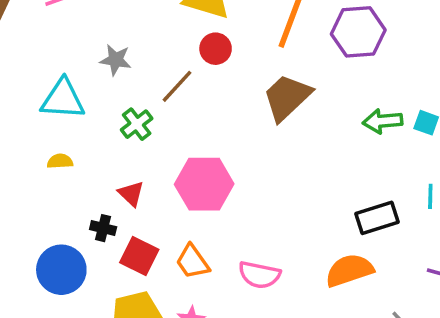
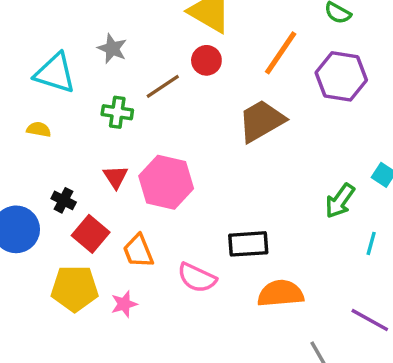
green arrow: (383, 121) -> (340, 201), moved, turned -63
green cross: (137, 124) -> (117, 112), turned 32
red triangle: (131, 194) -> (116, 177), moved
black rectangle: (377, 218) -> (248, 244), moved

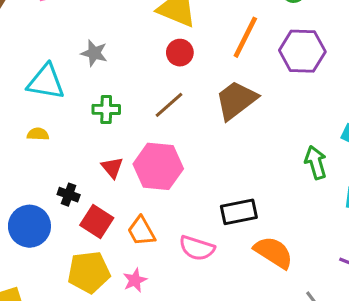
brown line: (163, 86) -> (169, 105), moved
green arrow: (340, 201) -> (316, 163), turned 136
orange semicircle: (281, 293) -> (274, 252), turned 45

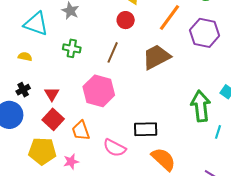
brown line: (169, 105) -> (113, 52), turned -35
green arrow: (316, 163) -> (201, 106), size x1.4
red triangle: (112, 167) -> (52, 94), moved
black cross: (69, 195) -> (23, 90), moved, turned 32

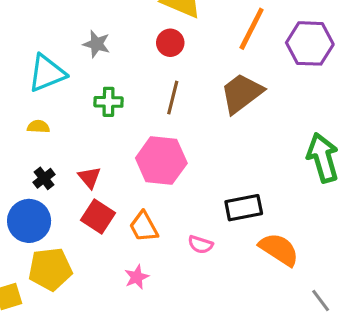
red circle: (126, 20) -> (170, 43), moved
cyan triangle: (36, 24) -> (47, 73), turned -32
pink semicircle: (115, 148) -> (200, 245), size x0.7
yellow pentagon: (42, 151) -> (50, 269), moved

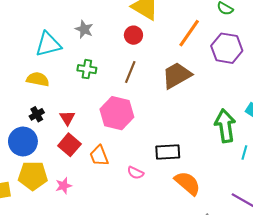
yellow semicircle: (38, 127) -> (38, 79), size x1.5
pink star: (137, 277) -> (64, 186), moved

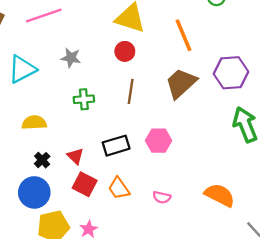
orange line: (189, 33) -> (183, 35), turned -44
cyan triangle: (48, 44) -> (22, 69), moved
purple hexagon: (227, 48) -> (231, 73), moved
pink hexagon: (117, 113) -> (159, 141), moved, size x0.7
black rectangle: (168, 152) -> (116, 146), moved

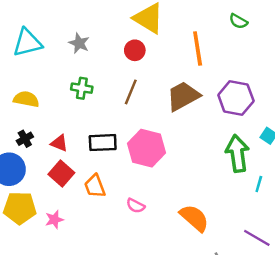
pink hexagon: (159, 141) -> (147, 148), size x1.4
red triangle: (75, 156) -> (59, 143), turned -36

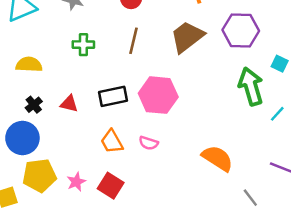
red square: (61, 173) -> (111, 186), moved
cyan line: (259, 184) -> (277, 114), turned 35
pink semicircle: (136, 206) -> (149, 143), moved

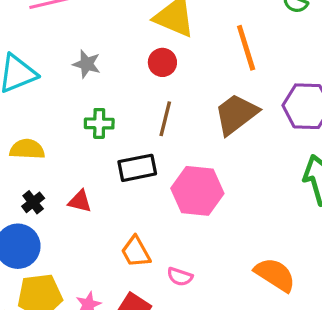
black rectangle: (113, 96) -> (137, 168), moved
pink semicircle: (149, 143) -> (180, 277), moved

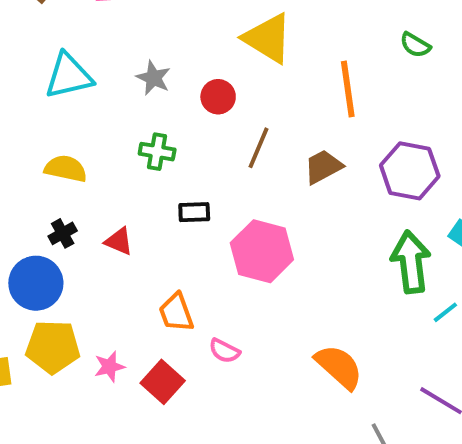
red circle: (162, 62) -> (218, 97), moved
brown trapezoid: (236, 114) -> (323, 167), size x0.7
brown line: (165, 119) -> (258, 148), moved
black rectangle: (137, 168) -> (194, 212), size x0.7

